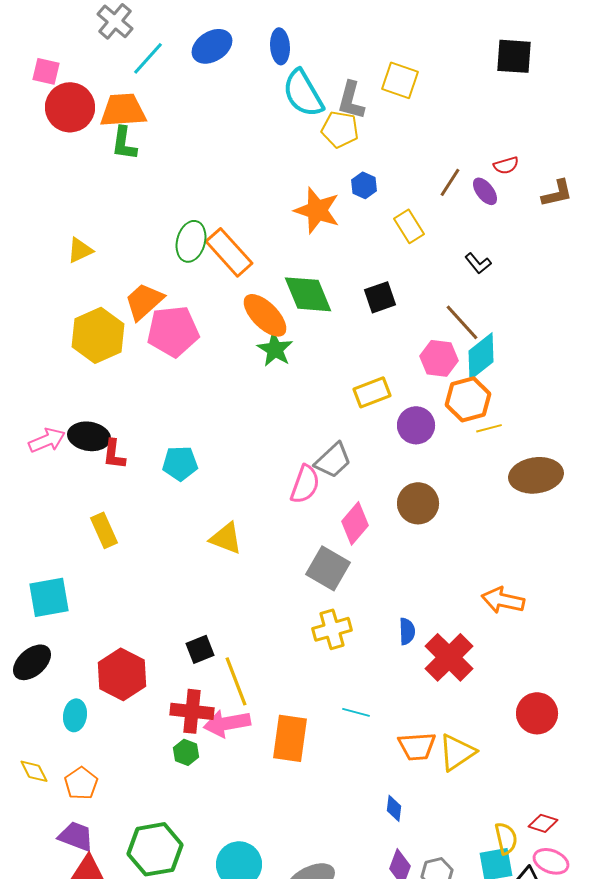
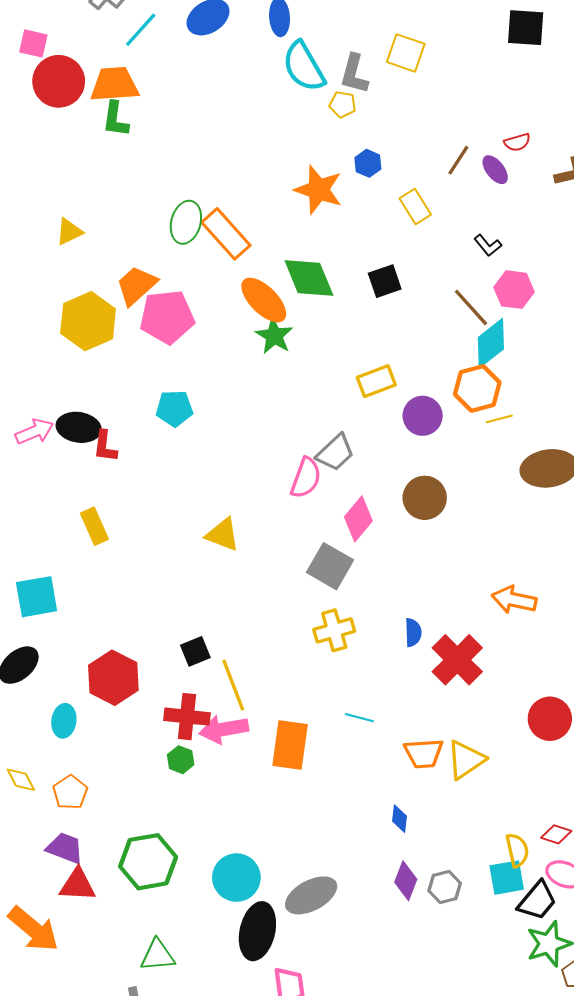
yellow pentagon: (340, 129) -> (343, 104), size x0.7
pink hexagon: (439, 358) -> (514, 290), moved
cyan pentagon: (180, 463) -> (174, 408), moved

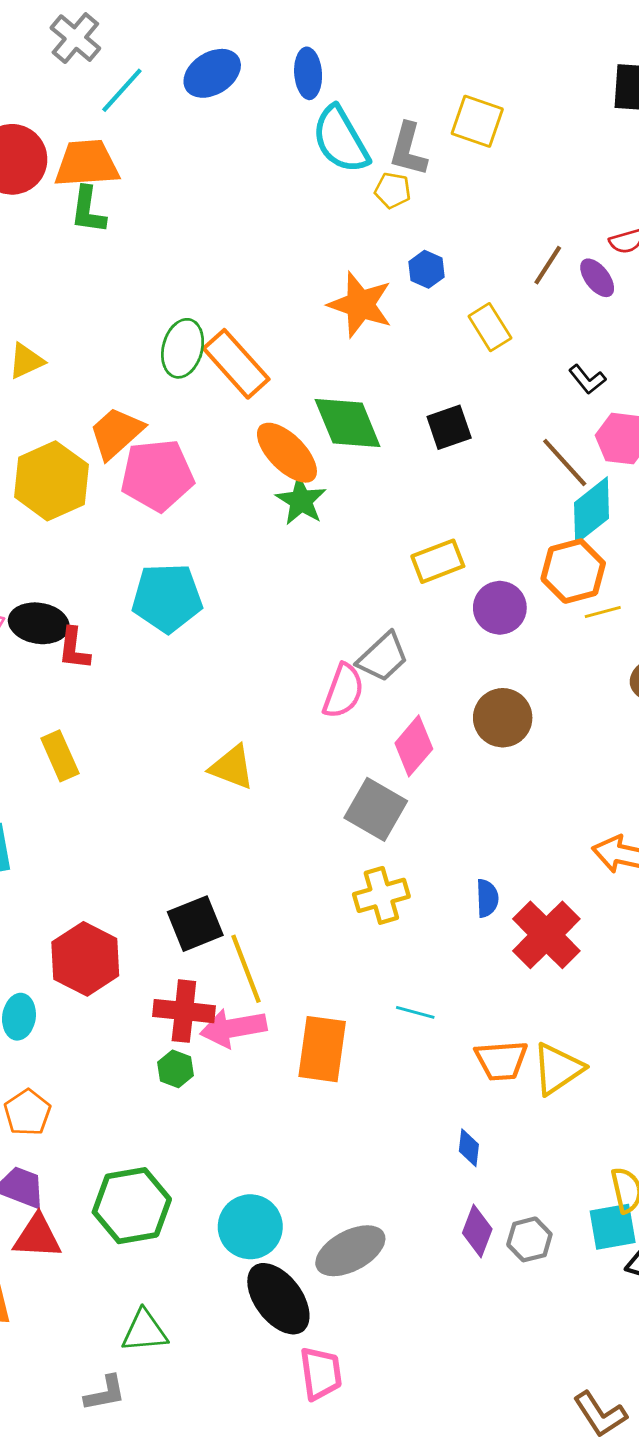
cyan pentagon: (174, 408) -> (167, 598), size x1.4
black square: (195, 651) -> (195, 924), size x1.4
black ellipse: (257, 931) -> (278, 1299), turned -50

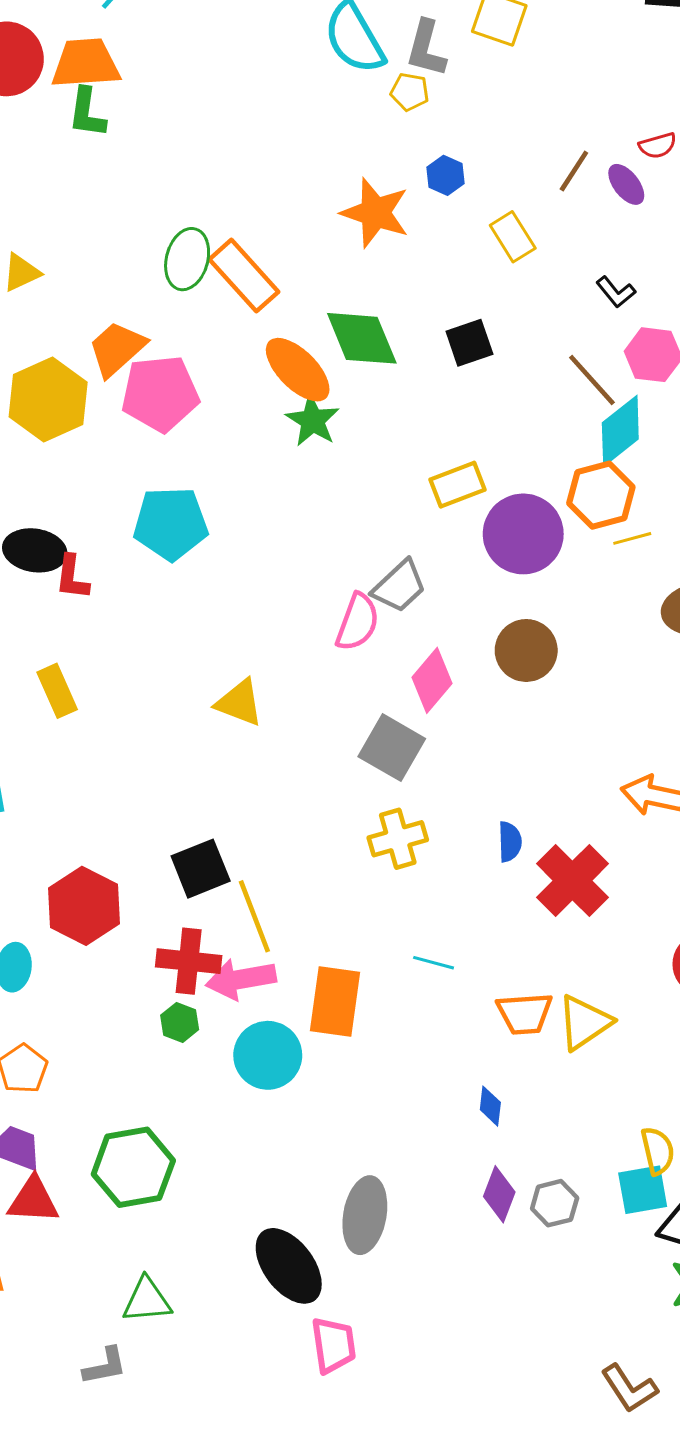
purple circle: (500, 608) -> (523, 534), size x1.4
cyan circle: (250, 1227) -> (268, 1055), moved
gray ellipse: (350, 1251) -> (365, 1215), turned -52

